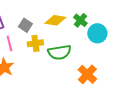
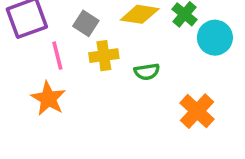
green semicircle: (59, 52) -> (147, 72), size x0.6

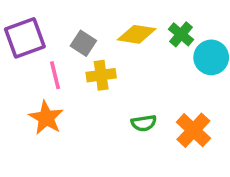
green semicircle: (147, 72) -> (144, 123), moved

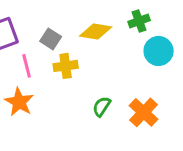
green cross: (181, 34) -> (139, 21), moved, turned 30
green semicircle: (144, 123) -> (102, 106), turned 132

